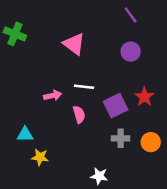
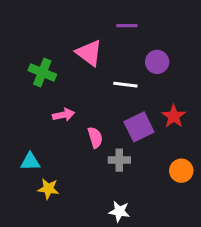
purple line: (131, 15) -> (127, 26), moved, turned -54
green cross: (15, 34) -> (42, 72), moved
white line: (84, 87) -> (125, 85), moved
gray cross: (121, 138) -> (119, 160), moved

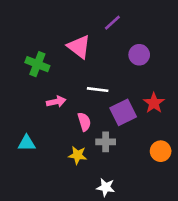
purple line: (127, 26) -> (112, 23), turned -42
white line: (125, 85) -> (98, 90), moved
yellow star: (48, 189) -> (78, 155), moved

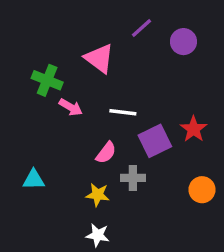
purple circle: (139, 55) -> (183, 42), moved
pink arrow: (56, 102) -> (71, 107), moved, turned 42
pink semicircle: (84, 122) -> (106, 153), turned 54
white star: (106, 187) -> (98, 235), moved

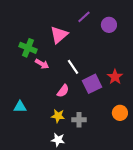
pink triangle: (99, 58) -> (59, 35), turned 42
white line: (123, 112) -> (73, 67), turned 49
gray cross: (133, 178) -> (79, 120), moved

